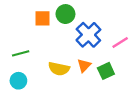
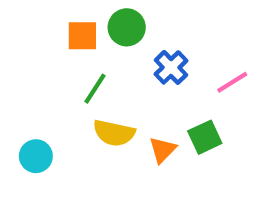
blue cross: (88, 35) -> (171, 67), size x0.7
green line: (21, 53) -> (95, 89), moved, turned -42
orange triangle: (84, 65) -> (163, 150), moved

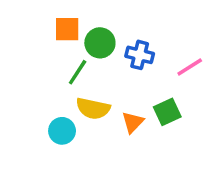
green circle: (127, 27) -> (100, 43), moved
blue cross: (171, 67) -> (140, 55), turned -32
cyan circle: (36, 156) -> (62, 131), moved

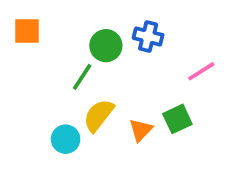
orange square: (67, 29) -> (27, 31), moved
blue cross: (140, 55) -> (148, 36), moved
yellow semicircle: (93, 108) -> (99, 115), turned 116

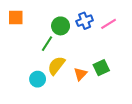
blue cross: (148, 36) -> (85, 21), turned -35
pink line: (201, 71) -> (109, 24), moved

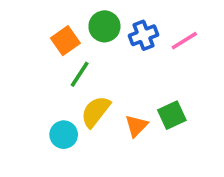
orange square: (16, 18) -> (65, 41), moved, turned -35
green circle: (61, 26) -> (104, 26), moved

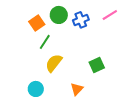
pink line: (184, 41) -> (110, 15), moved
orange triangle: (136, 126) -> (77, 89), moved
cyan circle: (64, 135) -> (36, 89), moved

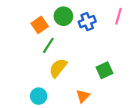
pink line: (110, 15) -> (118, 16), turned -42

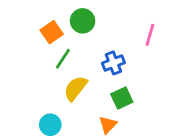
pink line: (118, 16) -> (150, 35), moved
blue cross: (87, 22) -> (113, 63), moved
green square: (104, 70) -> (122, 98), moved

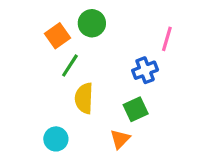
blue cross: (113, 63) -> (145, 70), moved
yellow semicircle: (76, 88) -> (84, 98), turned -36

